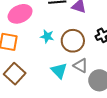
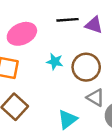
cyan triangle: (59, 71) -> (68, 119), moved, turned 36

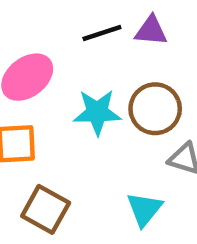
cyan star: (55, 62) -> (97, 112), size x1.5

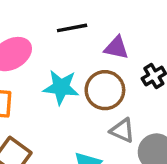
purple triangle: (151, 31) -> (116, 48), moved

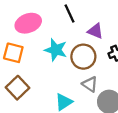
black line: (72, 28) -> (70, 13), turned 66

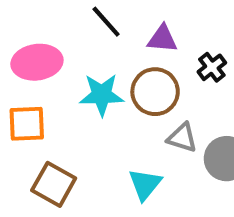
pink ellipse: (28, 23) -> (37, 62), turned 30

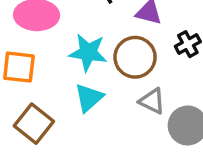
cyan triangle: (145, 184) -> (89, 98), moved

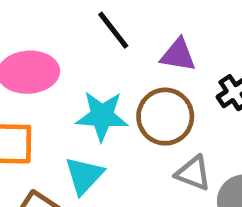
cyan triangle: (89, 98) -> (84, 175), moved

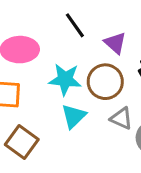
purple triangle: (178, 55) -> (115, 43), turned 30
cyan triangle: (84, 175) -> (74, 116), moved

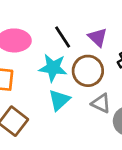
black line: (75, 25) -> (63, 37), moved

